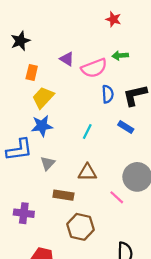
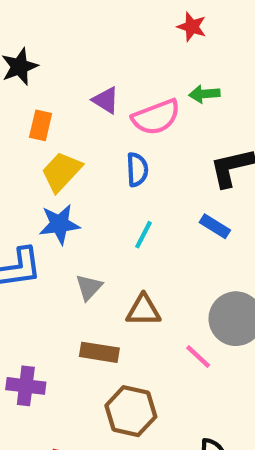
blue semicircle: (108, 94) -> (137, 170), moved
gray triangle: (48, 163) -> (89, 287), moved

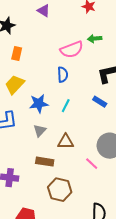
purple triangle: (106, 100) -> (44, 11), moved
yellow trapezoid: (62, 172) -> (15, 85), moved
blue star: (59, 224) -> (39, 104), moved

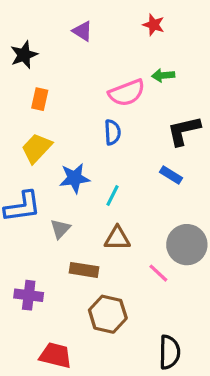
cyan line: (66, 106) -> (113, 196), moved
gray triangle: (40, 131) -> (60, 229), moved

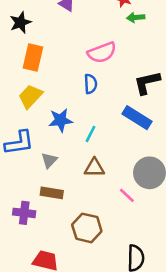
green arrow: (163, 75) -> (136, 17), moved
orange rectangle: (40, 99) -> (33, 58), size x1.5
blue rectangle: (171, 175) -> (137, 118), size x1.6
brown rectangle: (84, 270) -> (52, 193), moved

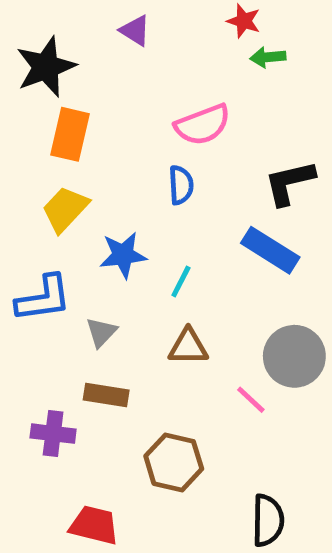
black star: (20, 22) -> (46, 67), size x1.4

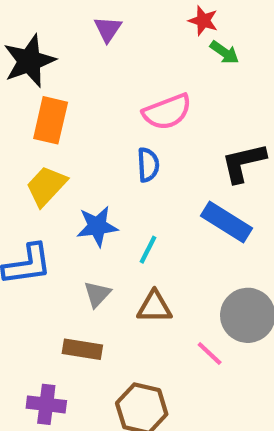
purple triangle: (135, 31) -> (108, 29), turned 32
green arrow: (268, 57) -> (224, 52), turned -140
gray triangle: (101, 332) -> (97, 294), moved
purple cross: (53, 434) -> (46, 404), moved

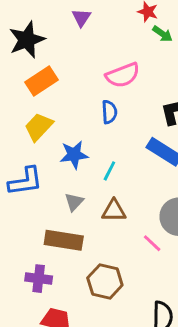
orange rectangle: (51, 120) -> (42, 81), turned 44
brown rectangle: (82, 349) -> (64, 240), size x1.4

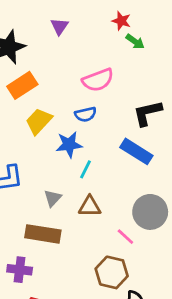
blue semicircle: (109, 112) -> (86, 114), turned 80
yellow trapezoid: (39, 127) -> (39, 121), moved
blue star: (74, 155) -> (69, 145), moved
brown hexagon: (105, 282) -> (112, 272), moved

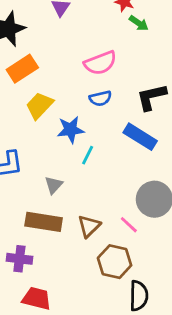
blue semicircle: (86, 114) -> (100, 98), moved
brown triangle: (90, 206) -> (89, 226), moved, turned -45

